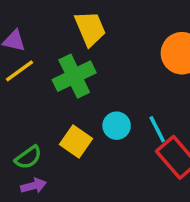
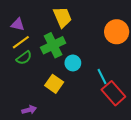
cyan circle: (117, 126) -> (73, 63), moved
green semicircle: (28, 157) -> (24, 58), moved

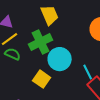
green semicircle: (24, 58) -> (13, 54), turned -119
cyan circle: (73, 63) -> (60, 59), size x1.5

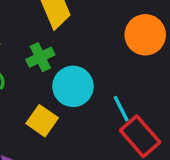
green cross: (41, 42) -> (40, 57), size x0.7

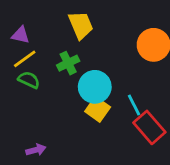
yellow square: (42, 121) -> (98, 109), moved

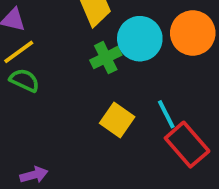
green cross: (68, 63) -> (106, 58), moved
cyan circle: (95, 87) -> (140, 39), moved

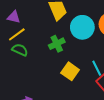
green cross: (106, 58) -> (57, 44), moved

